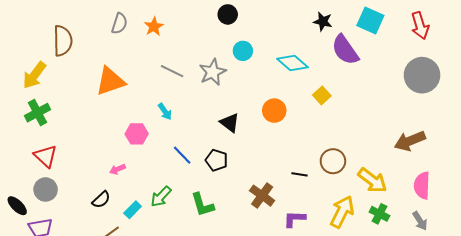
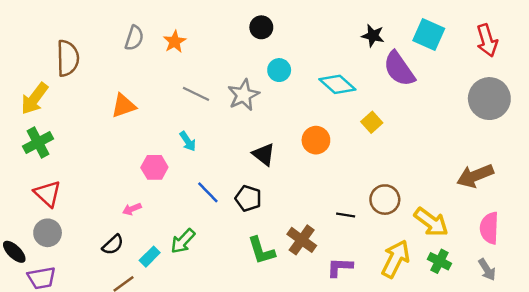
orange triangle: (110, 81) -> (124, 106), size x0.7
green L-shape: (202, 205) -> (261, 251), moved

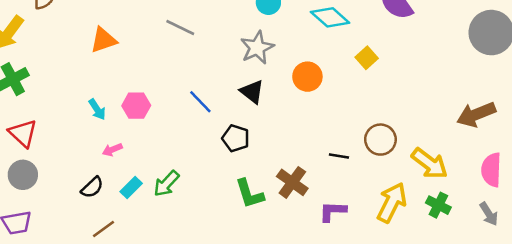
gray star: (244, 95) -> (257, 48), moved
cyan arrow: (188, 141) -> (97, 109), moved
blue line: (208, 192) -> (200, 102), moved
cyan rectangle: (150, 257) -> (131, 187), moved

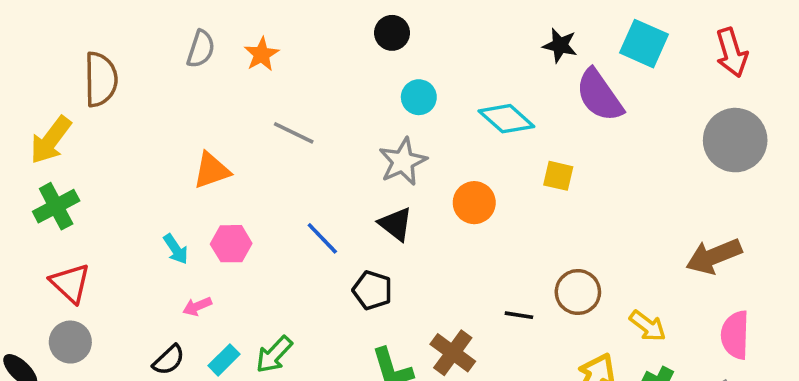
orange triangle: (103, 40) -> (212, 170), moved
yellow square: (367, 58) -> (558, 176), turned -35
yellow arrow: (430, 163) -> (648, 326), size x0.7

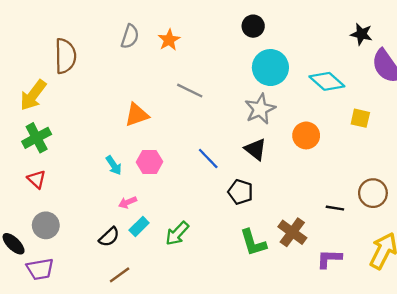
cyan circle: (419, 97) -> (270, 68), size x1.6
red triangle: (70, 283) -> (37, 179), moved, size x0.7
cyan rectangle: (224, 360) -> (139, 226), moved

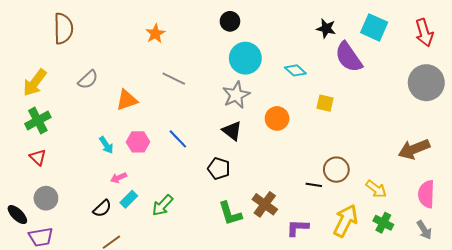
gray semicircle: (130, 36) -> (88, 80), moved, turned 30
brown semicircle: (65, 56) -> (63, 28), moved
cyan diamond: (327, 81) -> (295, 70), size x0.7
blue line: (208, 159) -> (178, 139), moved
black line: (335, 208) -> (314, 185), moved

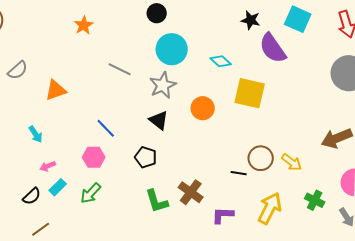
gray line: (174, 79) -> (120, 69), moved
yellow square: (325, 103) -> (250, 93), size x1.8
pink hexagon: (138, 142) -> (94, 157), moved
yellow arrow: (376, 189) -> (292, 162), moved
green cross: (383, 223) -> (315, 200), moved

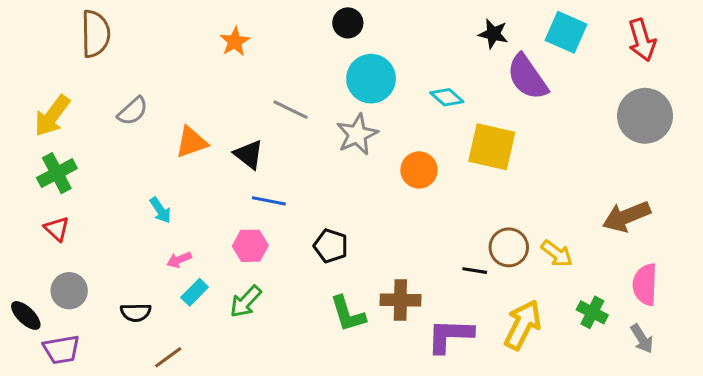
black triangle: (159, 120) -> (249, 154), moved
blue line: (106, 128) -> (269, 201), turned -35
brown cross: (191, 192) -> (400, 300), turned -35
black semicircle: (32, 196) -> (136, 312), moved, turned 42
purple L-shape: (223, 215) -> (450, 336), size x1.4

